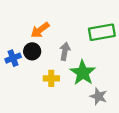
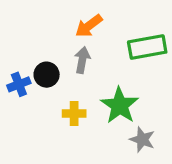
orange arrow: (40, 30) -> (89, 26), moved
gray arrow: (65, 51) -> (82, 60), moved

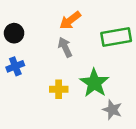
gray arrow: (82, 60) -> (65, 47), turned -36
black circle: (47, 75) -> (14, 33), moved

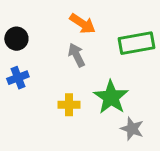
orange arrow: (70, 20) -> (83, 24), turned -110

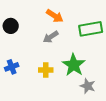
gray arrow: (77, 55) -> (51, 37), turned -98
blue cross: (18, 78) -> (12, 67), moved

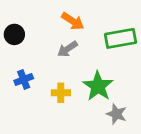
blue cross: (12, 67) -> (24, 80), moved

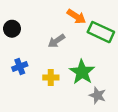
orange arrow: (73, 21) -> (76, 16), moved
green rectangle: (120, 38) -> (101, 32), turned 35

